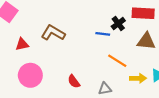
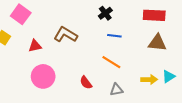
black cross: (118, 24) -> (105, 13), moved
orange line: (117, 61) -> (111, 62), moved

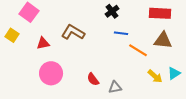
orange line: (111, 62) -> (138, 50), moved
yellow arrow: (149, 79) -> (155, 76), turned 42
gray triangle: (116, 90) -> (115, 87), moved

